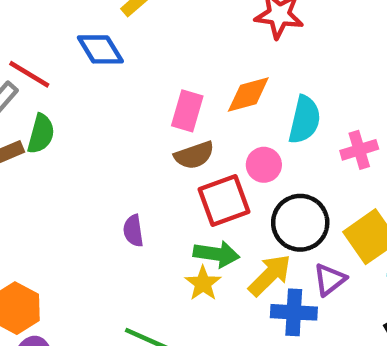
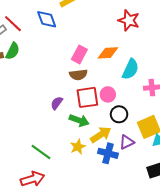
pink circle: (264, 165) -> (108, 94), moved
black circle: (300, 223) -> (119, 114), size x0.7
purple semicircle: (133, 231) -> (57, 103), moved, turned 32
yellow star: (203, 283) -> (78, 147), moved

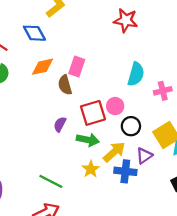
orange diamond: (108, 53) -> (42, 67), moved
brown semicircle: (78, 75) -> (65, 85), moved, turned 90

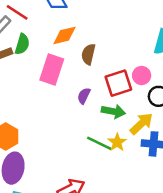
pink rectangle: (77, 67) -> (52, 70), moved, size x1.4
brown semicircle: (65, 85) -> (88, 54), turned 30
green line: (51, 181) -> (99, 143), moved

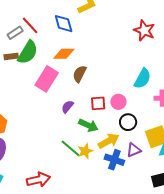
green semicircle: (22, 44) -> (28, 52), size x1.4
red square: (118, 83) -> (98, 103), size x0.7

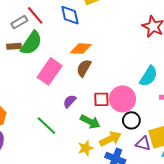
orange diamond: (64, 54) -> (81, 49), moved
pink circle: (118, 102) -> (123, 99), size x1.6
green line: (70, 148) -> (46, 126), moved
purple triangle: (134, 150) -> (143, 143), moved, turned 35

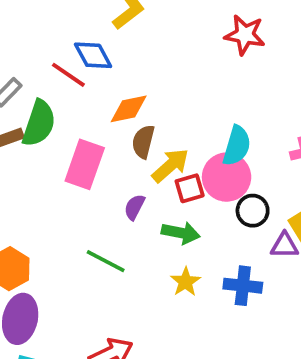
red line: (35, 15) -> (68, 75), moved
cyan semicircle: (149, 76) -> (237, 146), moved
yellow arrow: (110, 139) -> (170, 166), moved

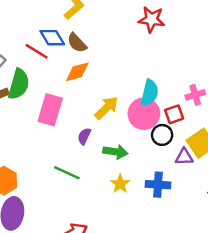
brown semicircle: (143, 142) -> (77, 43), moved, turned -55
red square: (190, 188) -> (174, 114), moved

